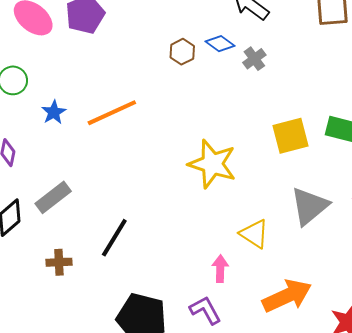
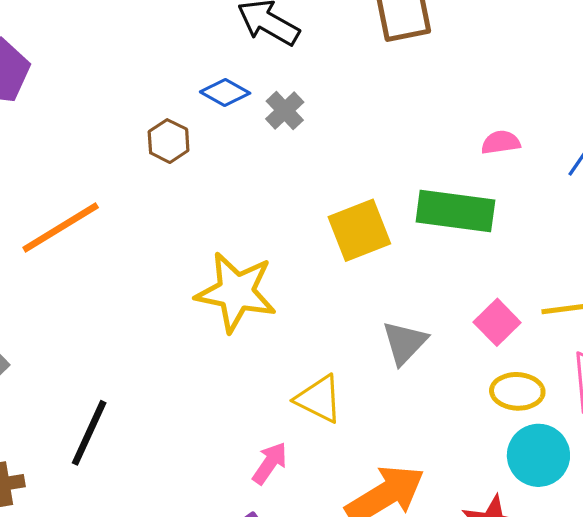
brown hexagon: (182, 52) -> (169, 141), moved
gray triangle: (310, 206) -> (404, 343), size x0.7
pink arrow: (220, 269) -> (270, 463), turned 40

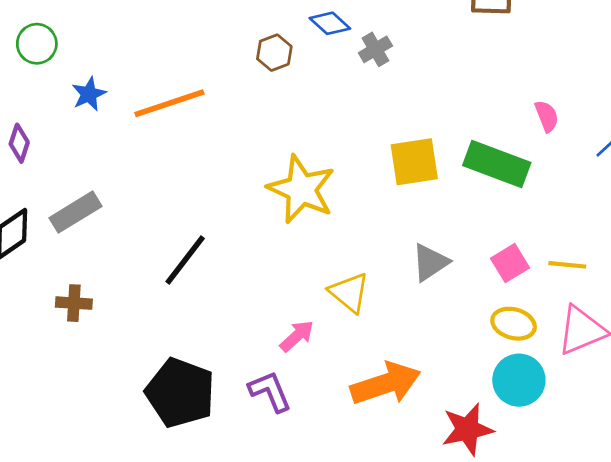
pink semicircle: (501, 142) -> (547, 116), turned 64
black line: (89, 433) -> (185, 260), moved

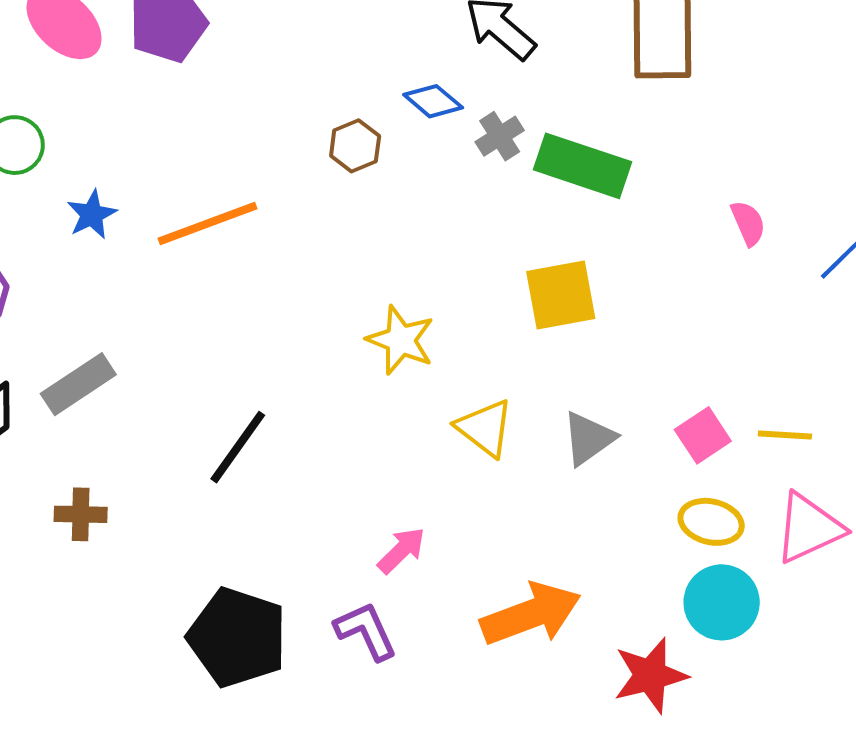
green rectangle: (497, 164) -> (582, 166), moved
yellow star: (301, 189) -> (401, 340), size x0.7
yellow triangle: (349, 293) -> (485, 428), moved

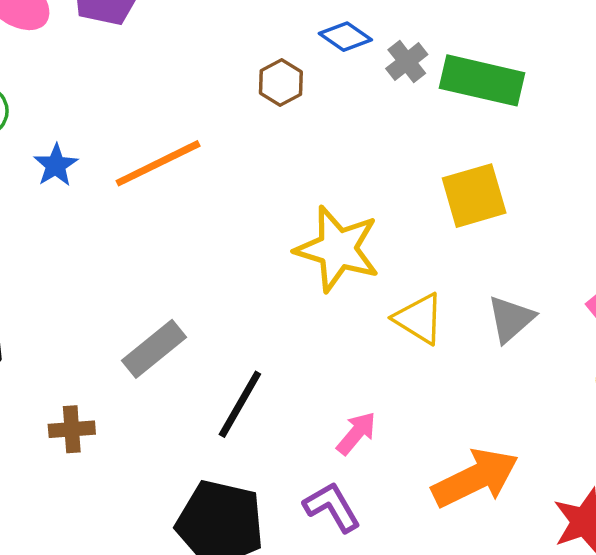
yellow star: (401, 340) -> (337, 249), size x1.4
gray rectangle: (78, 384) -> (154, 349), moved
black line: (238, 447) -> (240, 404), moved

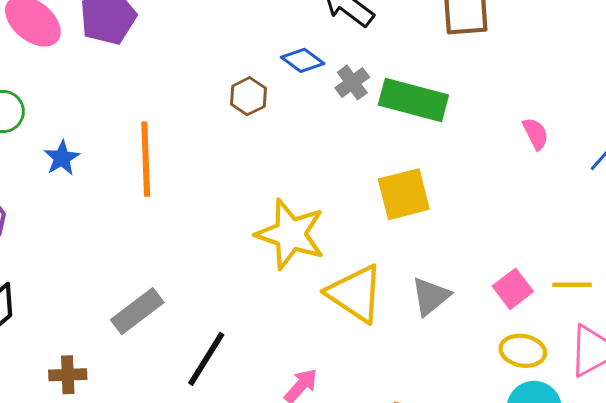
orange line: (158, 163) -> (146, 159), turned -68
yellow triangle: (419, 319) -> (355, 294), size x1.4

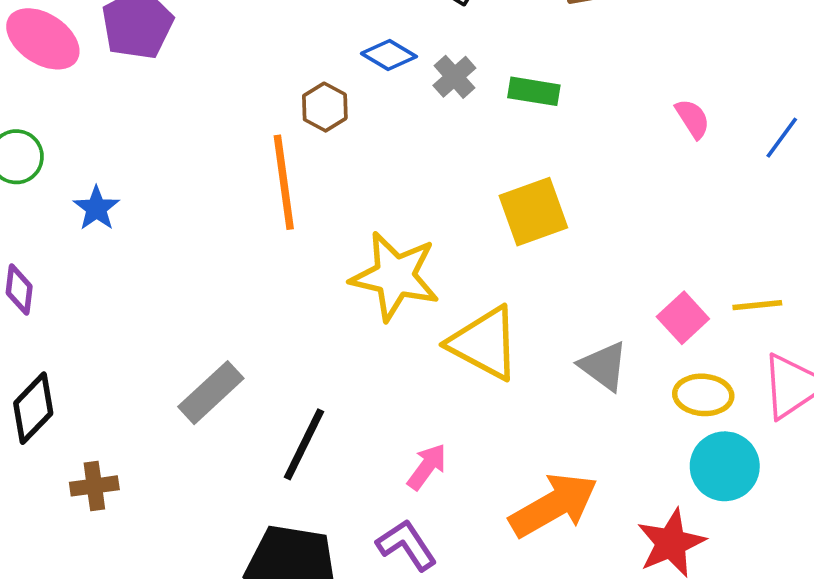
green rectangle: (413, 100) -> (534, 91), size x0.6
orange line: (146, 159) -> (284, 182), moved
gray triangle: (431, 296) -> (604, 366), moved, turned -39
brown cross: (68, 375) -> (94, 486), moved

